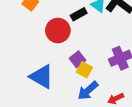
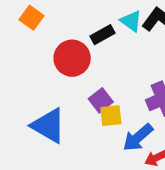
yellow square: (84, 70) -> (111, 116), turned -35
blue arrow: (88, 91) -> (138, 137), moved

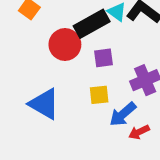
black rectangle: (102, 35) -> (92, 24), size x1.6
purple square: (101, 100) -> (104, 58), moved, turned 30

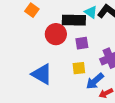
black rectangle: (92, 24) -> (74, 20), turned 30

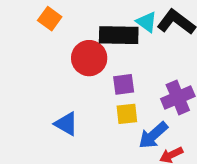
purple square: (82, 43) -> (124, 84), moved
blue triangle: (42, 74) -> (66, 124), size x0.7

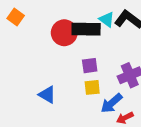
orange square: (50, 19) -> (16, 17), moved
red circle: (89, 58) -> (64, 33), moved

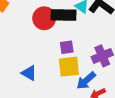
yellow square: (92, 87) -> (69, 67), size x1.5

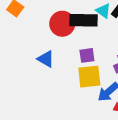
blue triangle: (29, 73) -> (46, 59), moved

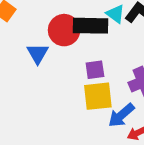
blue triangle: (46, 59) -> (38, 54), moved, turned 30

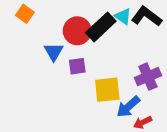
black rectangle: (91, 26) -> (101, 27), turned -44
purple square: (95, 70) -> (77, 66), moved

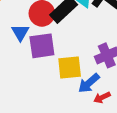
purple square: (77, 66) -> (42, 46), size x1.6

